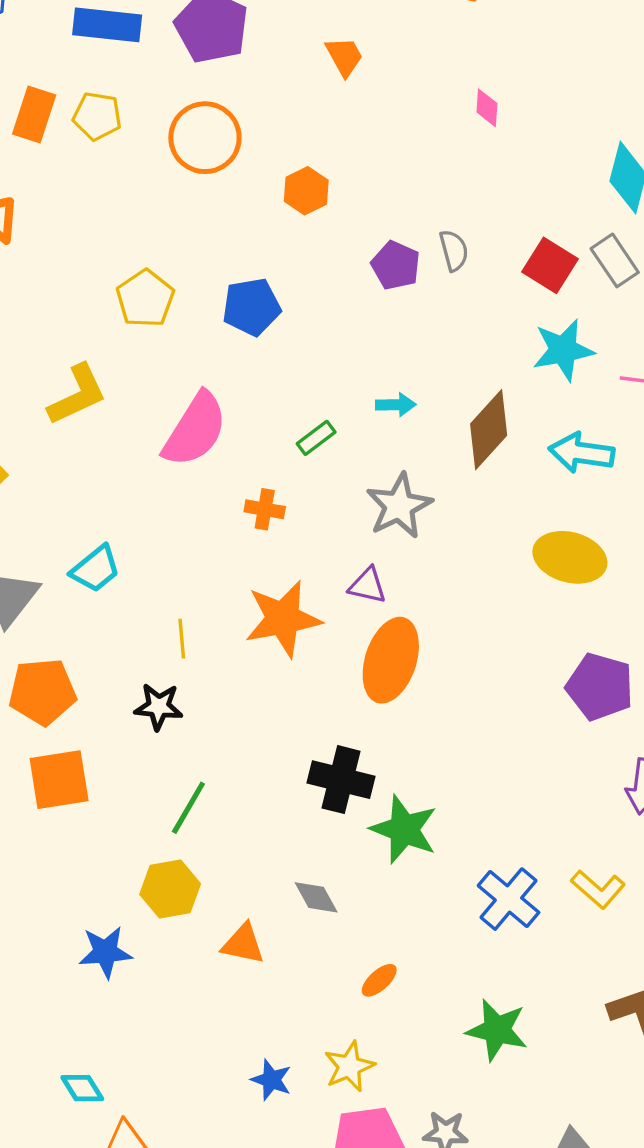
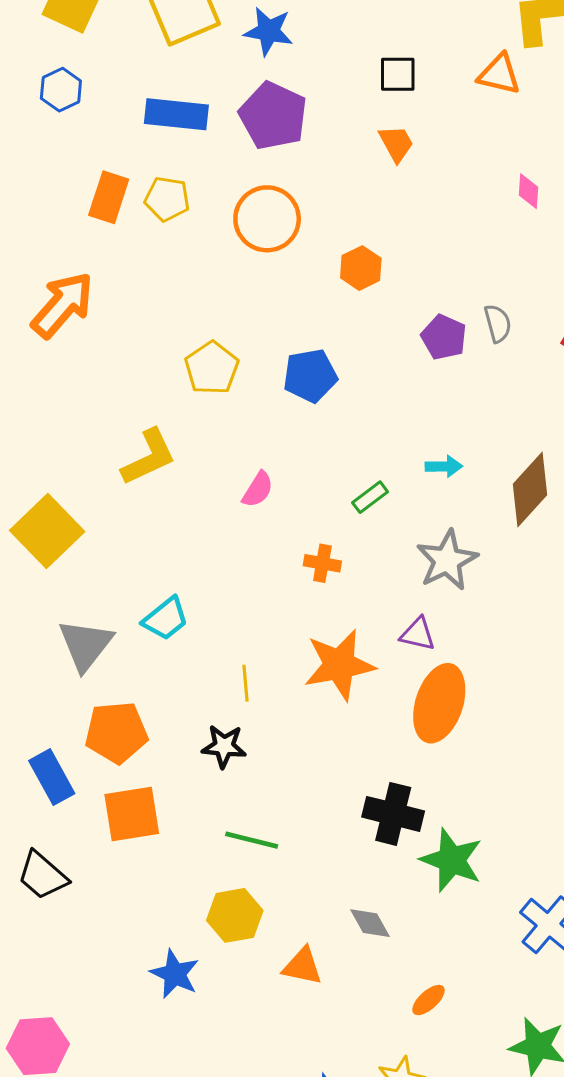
pink semicircle: (195, 430) -> (258, 489), size x0.5
green line: (188, 808) -> (252, 840), turned 74
blue star: (105, 952) -> (175, 974), turned 30

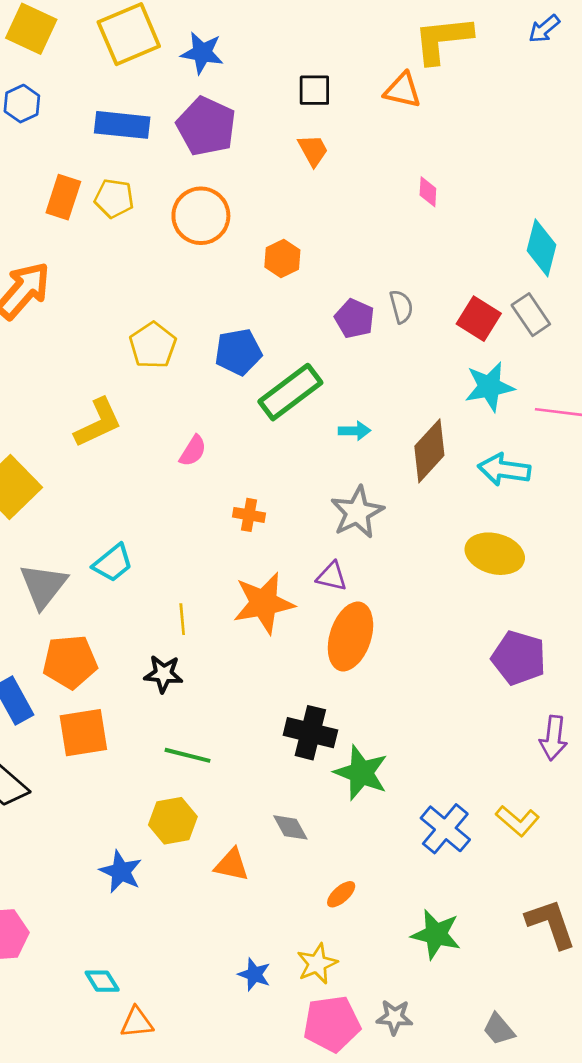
green rectangle: (370, 497) -> (290, 392), moved, size x2.0

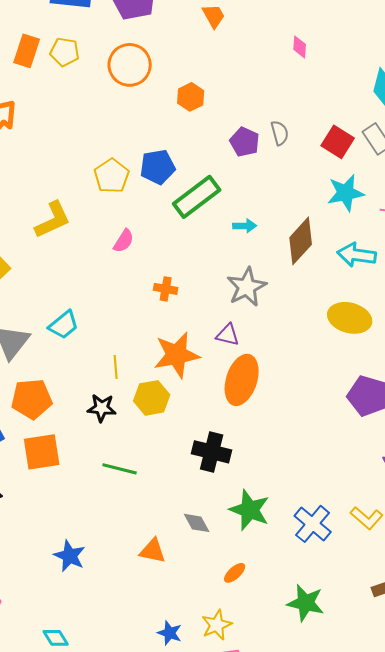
yellow pentagon: (153, 345) -> (112, 176), moved
green star: (361, 773) -> (250, 510), moved
yellow hexagon: (173, 821) -> (152, 398), moved

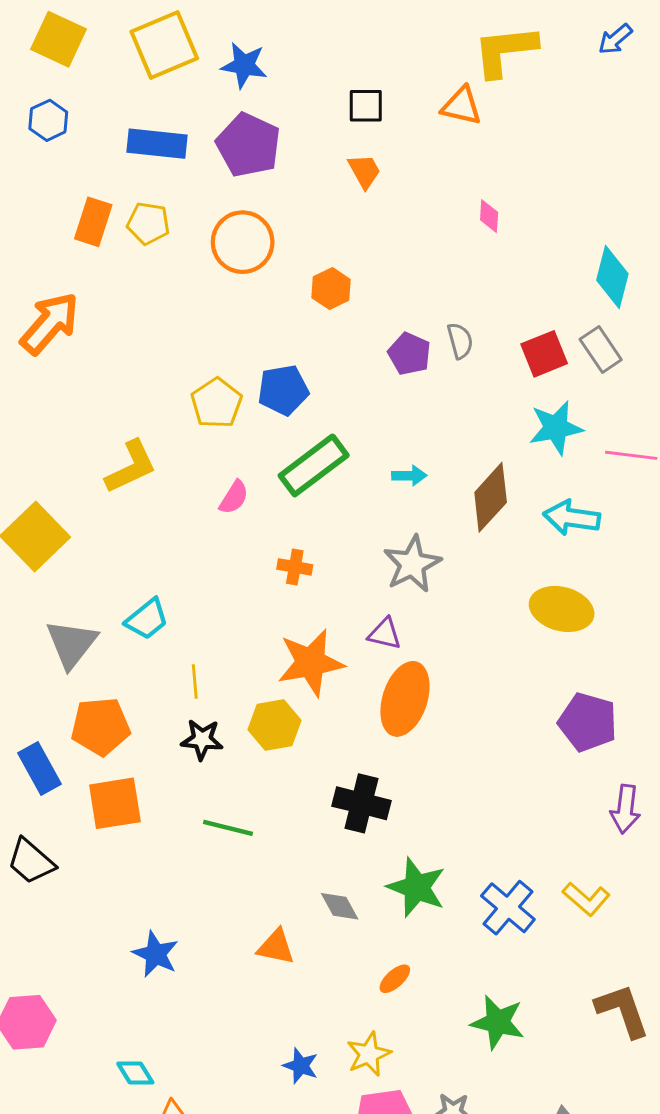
red square: (338, 142) -> (544, 354), turned 36
green rectangle: (197, 197) -> (314, 465), moved
yellow line: (116, 367) -> (195, 681), moved

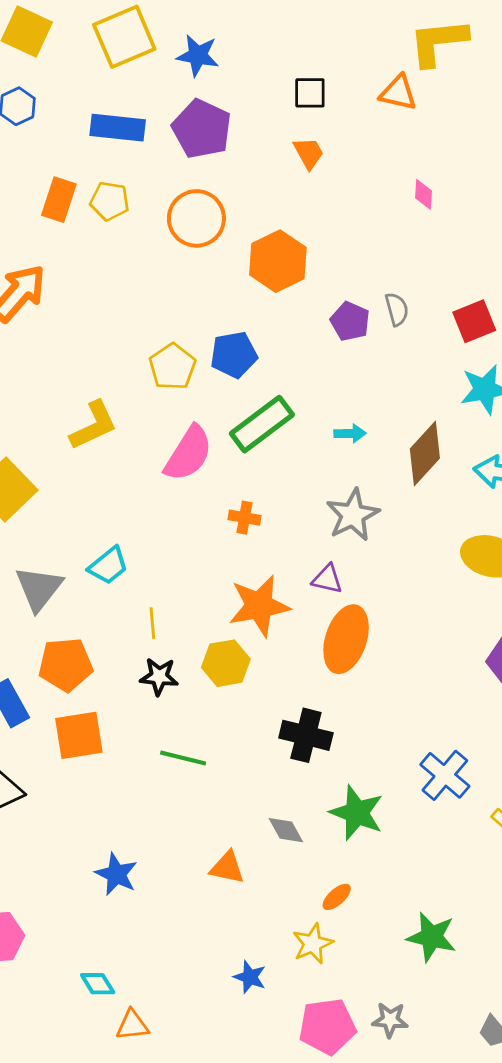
orange hexagon: (331, 289) -> (278, 261), size x1.6
pink semicircle: (234, 497) -> (188, 453), size x1.8
blue cross: (508, 908) -> (445, 775), moved
yellow star: (369, 1054) -> (313, 944), moved

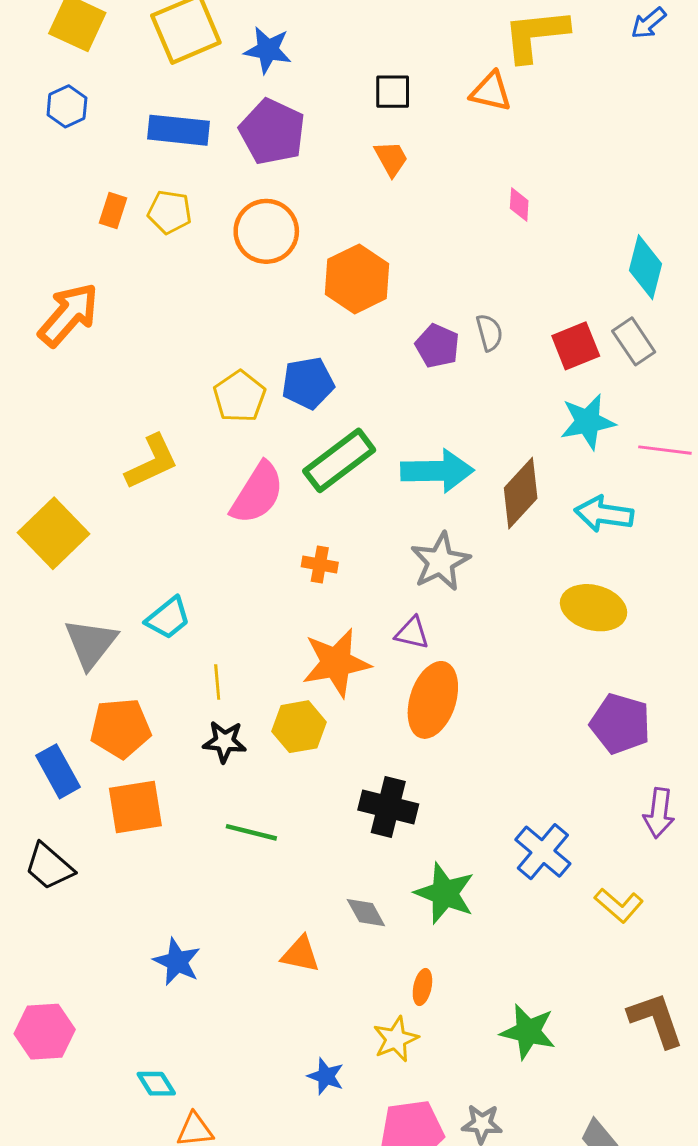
orange rectangle: (59, 200) -> (113, 211), size x0.7
cyan arrow: (350, 433) -> (437, 471), size x2.0
orange ellipse: (337, 897) -> (422, 987), turned -36

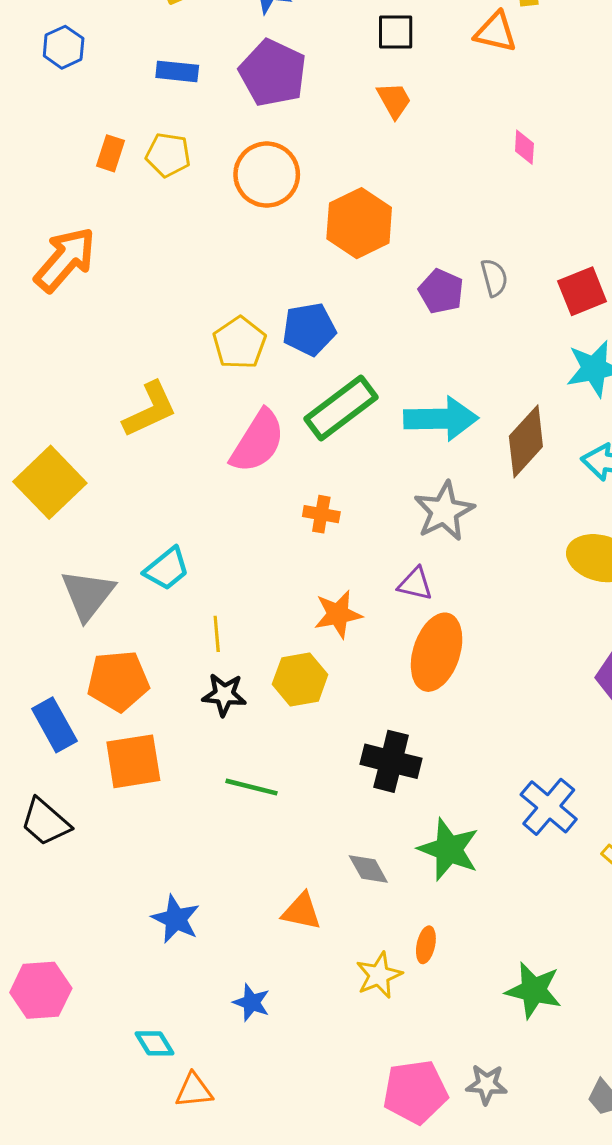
blue rectangle: (179, 130) -> (177, 71), size x0.7
orange star: (336, 663) -> (338, 614), size x0.7
yellow star: (396, 1039) -> (379, 975), moved
blue star: (326, 1076) -> (252, 1002), moved

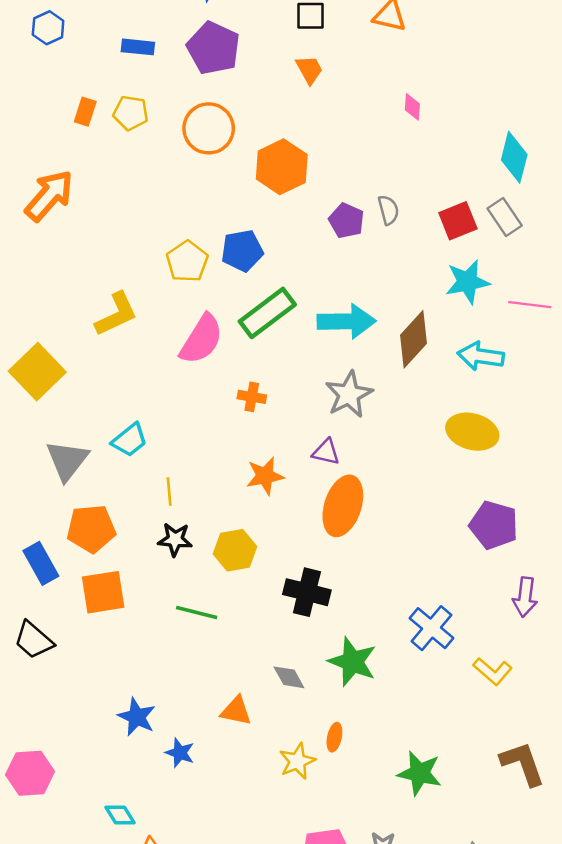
yellow hexagon: (300, 679) -> (235, 550), moved
blue star: (252, 1002) -> (180, 753), moved

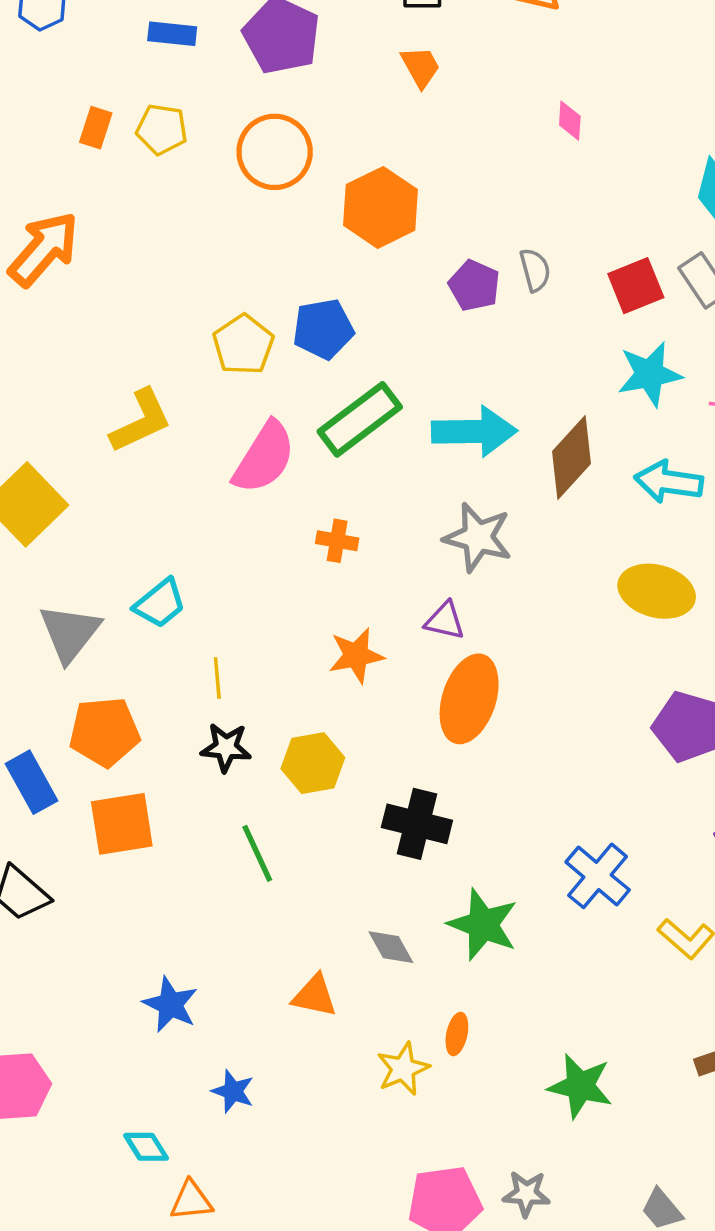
gray star: (349, 394) -> (478, 537), turned -30
green line: (197, 613) -> (257, 853), turned 51
blue star: (180, 753) -> (233, 1091), moved

